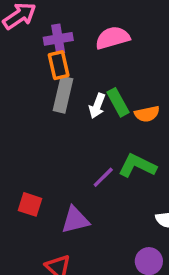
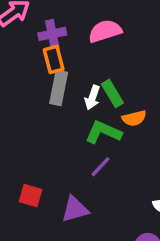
orange semicircle: (147, 114) -> (134, 118), moved
green L-shape: (137, 166) -> (103, 132), moved

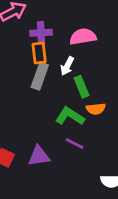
white arrow: (92, 98) -> (67, 66), moved
purple line: (101, 167) -> (74, 143), moved, turned 66
purple triangle: (75, 209) -> (39, 156), moved

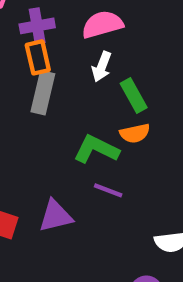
white arrow: (67, 66) -> (102, 67), moved
green rectangle: (82, 87) -> (134, 96), moved

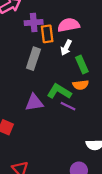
orange rectangle: (38, 57) -> (47, 34), moved
purple line: (108, 190) -> (68, 106), moved
purple triangle: (56, 216) -> (34, 103), moved

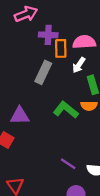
purple triangle: (34, 103) -> (20, 116), moved
purple line: (68, 106) -> (68, 164), moved

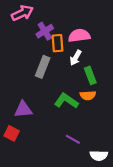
purple cross: (48, 35) -> (45, 31), turned -30
purple line: (68, 164) -> (73, 139), moved

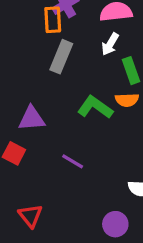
orange rectangle: (57, 43) -> (53, 20), moved
purple line: (73, 139) -> (73, 161), moved

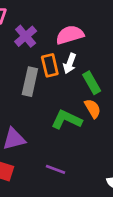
orange rectangle: (53, 20) -> (50, 65), moved
orange semicircle: (127, 100) -> (93, 109), turned -108

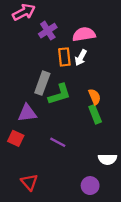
gray rectangle: (30, 82) -> (42, 83), moved
green rectangle: (92, 83) -> (95, 114), moved
green L-shape: (67, 120) -> (59, 94), moved, turned 130

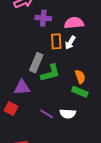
purple cross: (48, 31) -> (43, 18), turned 35
green rectangle: (95, 114) -> (80, 92), turned -49
white semicircle: (107, 159) -> (68, 114), moved

